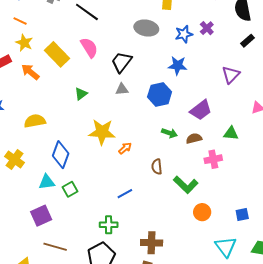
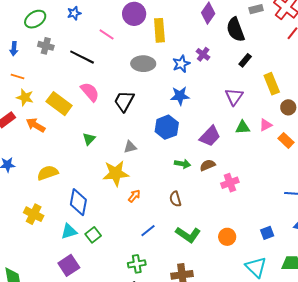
gray triangle: (122, 89) -> (130, 147), moved
green triangle: (231, 133) -> (243, 127), moved
orange arrow: (125, 148) -> (134, 196), moved
green L-shape: (186, 185) -> (188, 235), moved

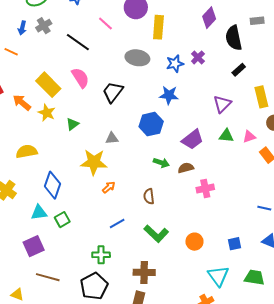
gray cross: (46, 46) -> (44, 26), turned 35
blue arrow: (14, 49) -> (22, 28), moved
yellow star: (25, 97) -> (47, 113), moved

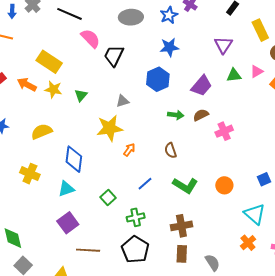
pink semicircle: (80, 78) -> (90, 38), moved
green square: (62, 220) -> (108, 198), moved

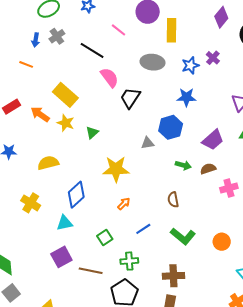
gray triangle: (122, 101) -> (148, 143), moved
orange arrow: (129, 150) -> (124, 204), moved
blue diamond: (74, 159) -> (76, 195), turned 32
brown line: (88, 250) -> (91, 271), moved

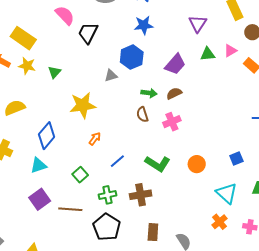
pink cross: (229, 188) -> (172, 122), moved
brown semicircle: (173, 200) -> (142, 114), moved
brown cross: (173, 276) -> (141, 195), moved

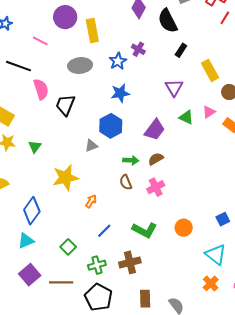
pink semicircle: (65, 15) -> (41, 89), turned 30
green triangle: (208, 54) -> (186, 117), turned 35
orange arrow: (95, 139) -> (91, 201), moved

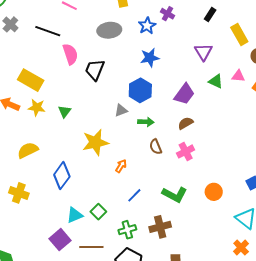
pink triangle: (209, 112) -> (238, 76), turned 40
green arrow: (131, 160) -> (146, 122), moved
cyan triangle: (26, 241) -> (75, 215), moved

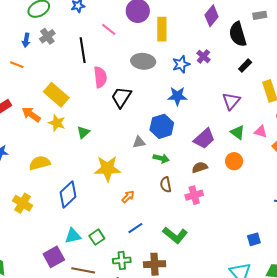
black line: (48, 31) -> (83, 50), turned 50
orange circle: (214, 192) -> (234, 161), moved

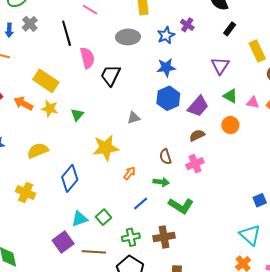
blue hexagon: (162, 126) -> (168, 98), moved
pink triangle: (261, 132) -> (253, 102), moved
green arrow: (161, 158) -> (161, 182), moved

